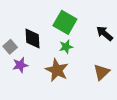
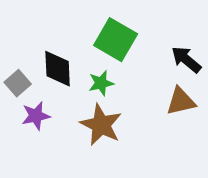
green star: (66, 47) -> (101, 83), moved
brown triangle: (102, 72) -> (181, 101), moved, turned 30

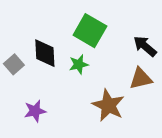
purple star: (36, 116) -> (35, 111), moved
brown star: (101, 125) -> (108, 105), moved

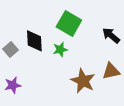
brown triangle: (141, 79) -> (111, 71), moved
purple star: (35, 111) -> (13, 85), moved

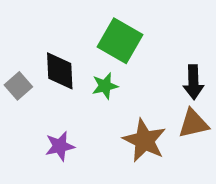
black arrow: (111, 35) -> (193, 82), moved, turned -132
purple star: (13, 85) -> (60, 146), moved

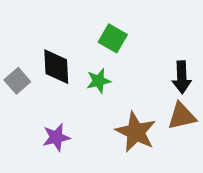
green square: (120, 41) -> (113, 38), size x0.7

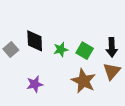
green square: (113, 38) -> (85, 51), moved
brown triangle: (182, 116) -> (112, 71), turned -36

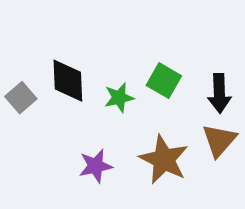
green square: (85, 51) -> (164, 81), moved
purple star: (35, 84) -> (96, 166), moved

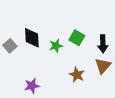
brown star: (164, 159) -> (77, 75), size x0.7
purple star: (96, 166) -> (32, 86), moved

